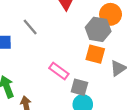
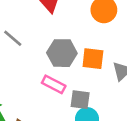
gray hexagon: (98, 29) -> (62, 53), moved

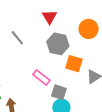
gray hexagon: (62, 53) -> (58, 44), moved

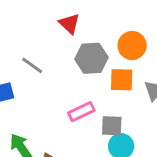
orange circle: (89, 29) -> (132, 46), moved
pink rectangle: (41, 77) -> (81, 112), turned -48

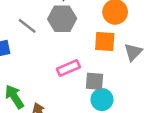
gray hexagon: (91, 58) -> (62, 19), moved

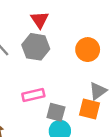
orange square: (105, 41) -> (89, 109), moved

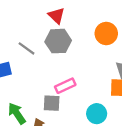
gray square: (56, 112) -> (52, 103), moved

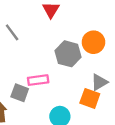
gray hexagon: (58, 41) -> (68, 54), moved

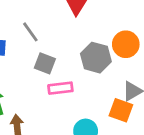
gray square: (20, 93) -> (45, 63), moved

